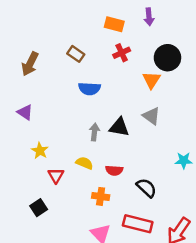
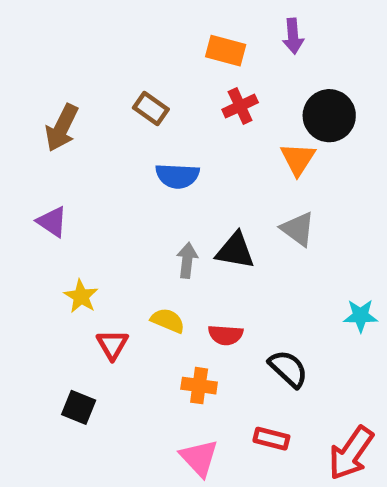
black square: (39, 208) -> (79, 407), turned -35
red rectangle: (138, 224) -> (271, 439), size x0.6

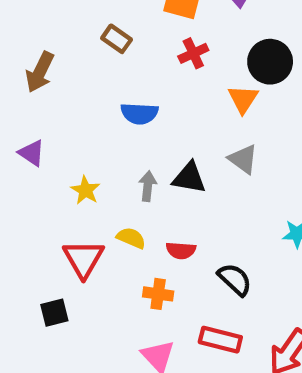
brown rectangle: (151, 108) -> (117, 39), moved
yellow star: (81, 296) -> (85, 190), moved
red triangle: (112, 345) -> (83, 259), size x1.5
black square: (79, 407) -> (54, 313), turned -36
red rectangle: (271, 439) -> (220, 340), size x1.4

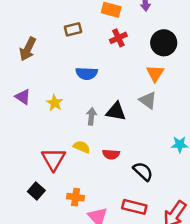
brown rectangle: (117, 39) -> (73, 29), turned -49
orange triangle: (243, 99) -> (155, 73), moved
yellow star: (85, 190) -> (55, 103), moved
orange cross: (158, 294) -> (76, 197), moved
black square: (54, 313) -> (36, 191), turned -35

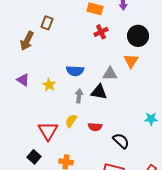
brown rectangle: (73, 29) -> (47, 23), moved, turned -56
blue semicircle: (87, 73) -> (75, 71), moved
gray triangle: (148, 100) -> (110, 74), moved, turned -35
yellow semicircle: (82, 147) -> (71, 121), turned -80

